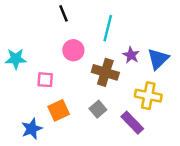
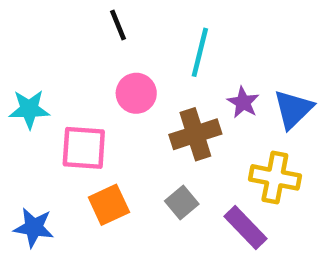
brown cross: (105, 72) -> (195, 134), turned -35
pink square: (45, 80) -> (84, 148), size x1.5
blue star: (32, 129) -> (34, 228), moved, turned 30

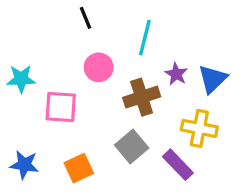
gray square: (182, 202) -> (132, 147), size x1.4
orange square: (109, 205) -> (79, 168), moved

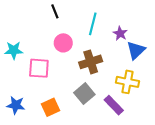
purple star: (176, 74) -> (120, 33), moved

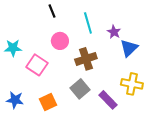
cyan line: (93, 24) -> (88, 23), turned -30
pink square: (39, 68) -> (37, 65), turned 30
yellow cross: (128, 82) -> (132, 84), moved

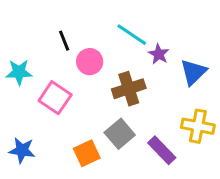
black line: (52, 11) -> (64, 41), moved
cyan line: (88, 23) -> (132, 35), turned -40
purple star: (114, 32) -> (159, 54), moved
orange square: (48, 102) -> (87, 153), moved

